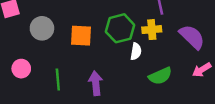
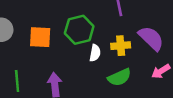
yellow cross: (152, 30) -> (121, 46), moved

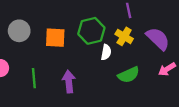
yellow cross: (121, 46) -> (124, 36), moved, turned 36

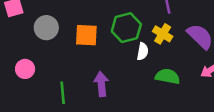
green semicircle: (129, 75) -> (168, 76), turned -145
green line: (34, 78) -> (63, 93), moved

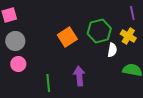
gray circle: (46, 28) -> (15, 41), moved
orange square: (86, 35) -> (67, 37), turned -36

